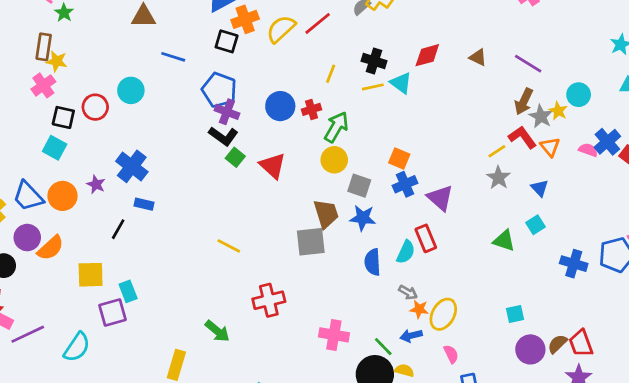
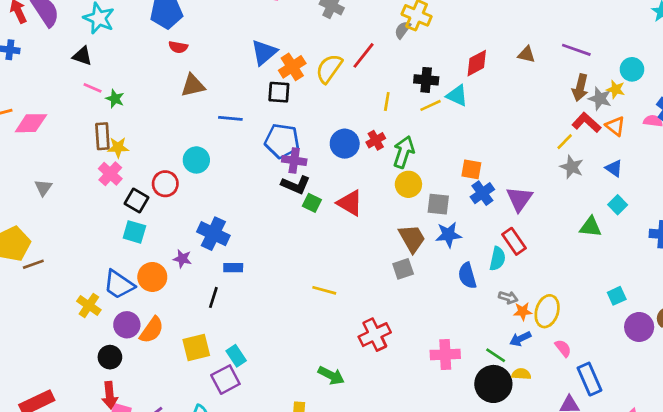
black square: (63, 117) -> (136, 201), turned 30
purple triangle: (440, 198) -> (519, 199), turned 36
gray square: (311, 242) -> (403, 269), size x0.7

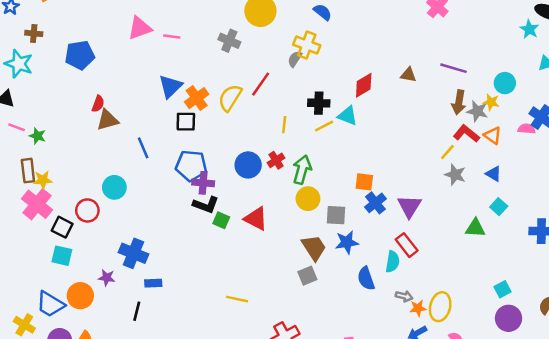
red semicircle: (178, 47) -> (98, 104), moved, turned -77
blue line: (230, 118) -> (143, 148), turned 65
pink cross: (110, 174) -> (37, 204), size x1.4
purple circle: (639, 327) -> (509, 318), moved

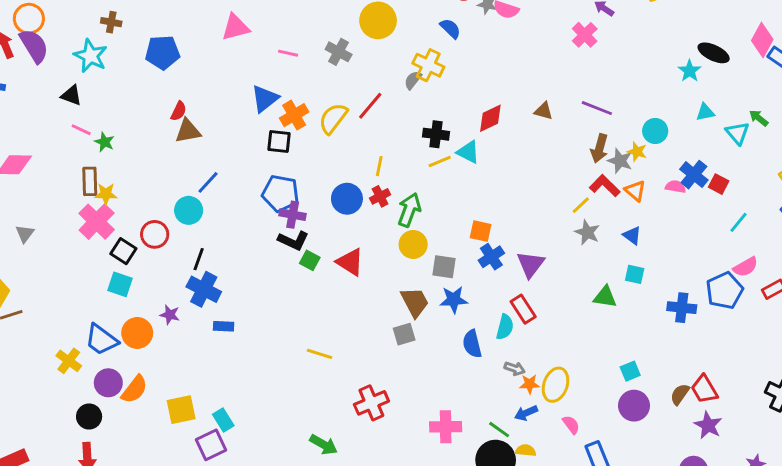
pink line: (172, 37) -> (288, 53), moved
yellow line: (284, 125) -> (379, 166), moved
blue line: (143, 148) -> (208, 182), moved, turned 60
cyan square: (499, 207) -> (635, 274), turned -35
black line: (137, 311) -> (199, 259), moved

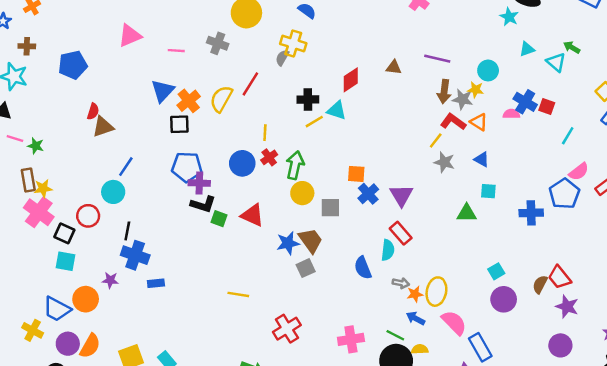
blue star: (454, 300) -> (288, 243), moved
blue arrow: (526, 413) -> (416, 318), turned 60
pink semicircle: (571, 425) -> (454, 323), size x1.6

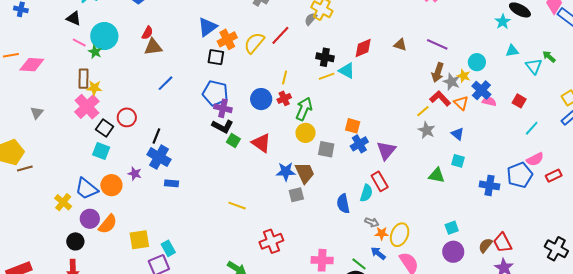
blue cross: (525, 102) -> (481, 90), moved
cyan circle: (113, 192) -> (104, 36), moved, size x1.4

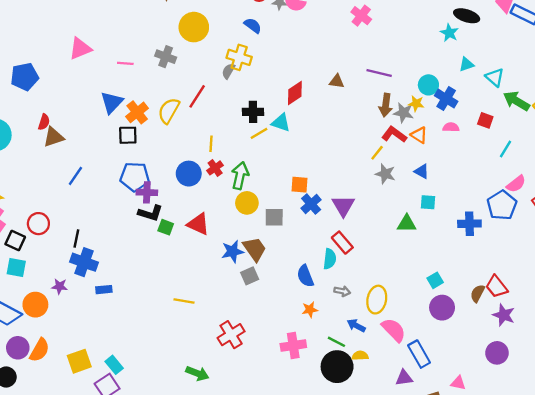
green arrow: (549, 57) -> (516, 101), moved, size x1.6
blue cross: (481, 90) -> (446, 99), moved
orange star: (382, 233) -> (310, 310), moved

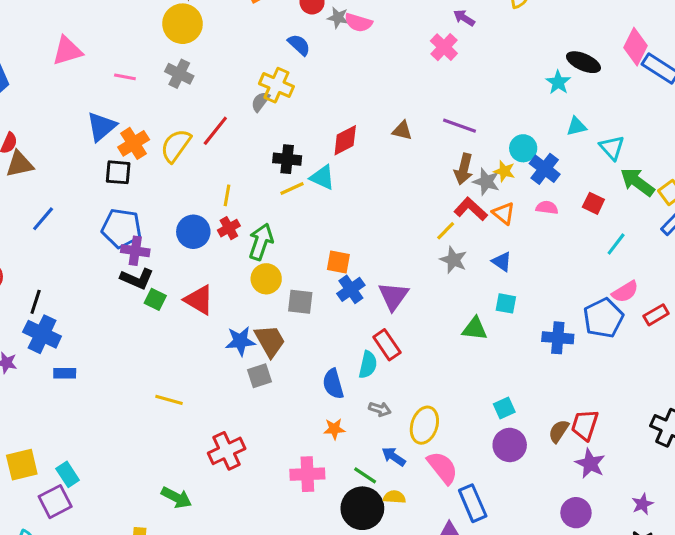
yellow circle: (194, 27) -> (183, 24), moved
red trapezoid: (497, 287) -> (585, 425), turned 50

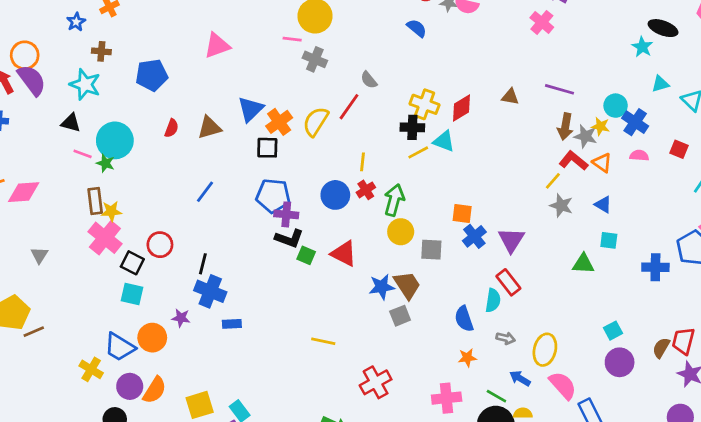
pink line: (125, 77) -> (292, 39), moved
yellow cross: (276, 85) -> (425, 104), moved
gray semicircle: (260, 102) -> (369, 80), moved, turned -72
brown triangle: (20, 164) -> (209, 128), moved

